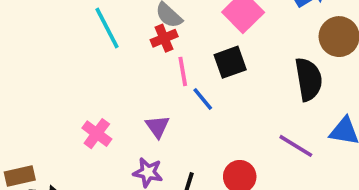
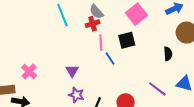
black semicircle: (309, 79) -> (168, 54), size x0.6
purple triangle: (157, 127) -> (72, 71), moved
pink cross: (97, 134) -> (29, 71), moved

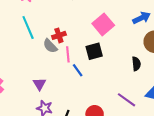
gray semicircle: (96, 12) -> (50, 46), moved

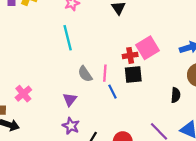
red cross: (59, 35) -> (130, 55), moved
gray semicircle: (50, 46) -> (85, 74), moved

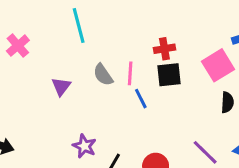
pink square: (148, 48) -> (218, 65), moved
pink cross: (23, 94) -> (18, 46), moved
purple triangle: (70, 99) -> (61, 86), moved

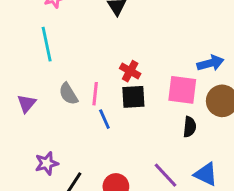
red cross: (164, 49) -> (130, 71), turned 36
pink square: (218, 65) -> (182, 90), turned 36
purple star: (84, 146) -> (47, 163), turned 30

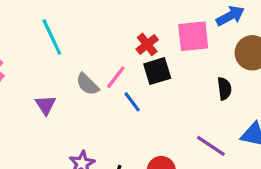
red cross: (130, 71) -> (147, 44), turned 36
pink square: (182, 90) -> (193, 36), moved
pink line: (95, 94) -> (116, 77), turned 45

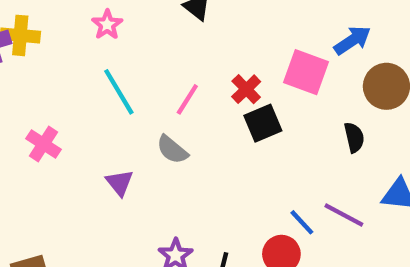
pink square: (193, 36) -> (306, 72), turned 32
pink line: (116, 77) -> (187, 99), moved
blue line: (132, 102) -> (302, 222), moved

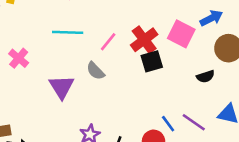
red cross: (246, 89) -> (144, 40), size x1.5
cyan line: (119, 92) -> (68, 32), turned -64
black semicircle: (354, 137) -> (205, 76), turned 78
purple triangle: (120, 183) -> (62, 87), size x1.5

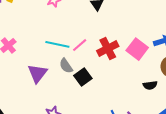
cyan line: (68, 32) -> (57, 44), moved
black square: (152, 61) -> (83, 77), moved, turned -30

